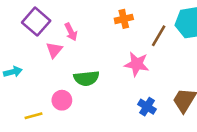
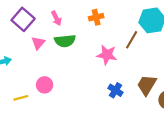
pink arrow: (71, 32) -> (56, 18), moved
brown line: (159, 36) -> (132, 40), moved
green semicircle: (86, 78) -> (65, 41), moved

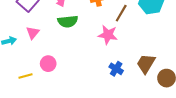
brown line: (132, 40) -> (121, 13), moved
pink triangle: (38, 43) -> (33, 33), moved

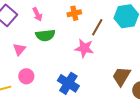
pink triangle: (33, 33) -> (19, 49), moved
blue cross: (116, 69) -> (68, 83), moved, size x1.5

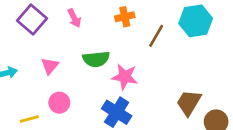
green semicircle: (45, 35) -> (96, 59), moved
pink star: (84, 48) -> (125, 77), moved

